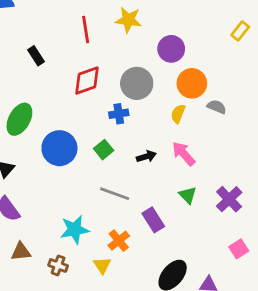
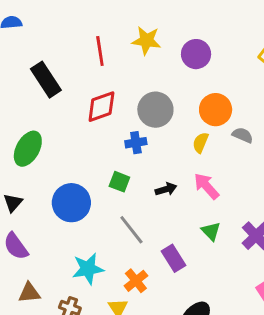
purple circle: (171, 49) -> (196, 54), moved
black rectangle: (36, 56) -> (46, 80), size x1.6
blue circle: (59, 148) -> (71, 203), moved
green square: (104, 150) -> (119, 182), turned -30
gray line: (115, 194) -> (131, 230), turned 32

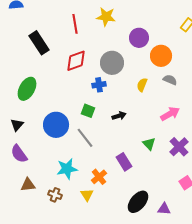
purple circle: (196, 54) -> (139, 38), moved
orange circle: (216, 110) -> (161, 56), moved
pink arrow: (207, 186) -> (170, 114), moved, turned 102
gray line: (131, 230) -> (85, 138), moved

